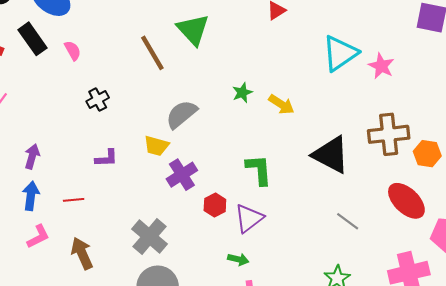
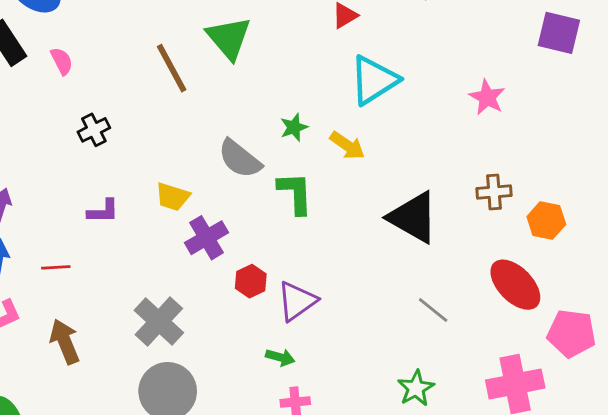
cyan triangle: (340, 53) -> (374, 80), moved
gray semicircle: (181, 114) -> (240, 159), moved, turned -104
brown cross: (389, 134) -> (494, 192), size x0.6
green L-shape: (259, 170) -> (295, 193), moved

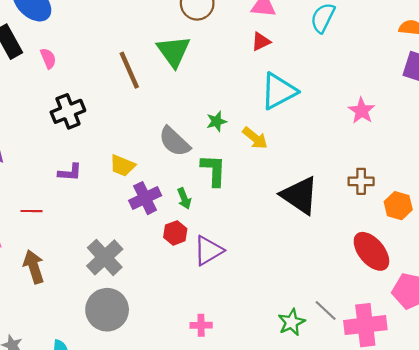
black cross: (94, 130) -> (68, 111), size x1.4
gray line: (433, 310) -> (326, 310), moved
green arrow: (280, 357) -> (184, 198), moved, turned 48

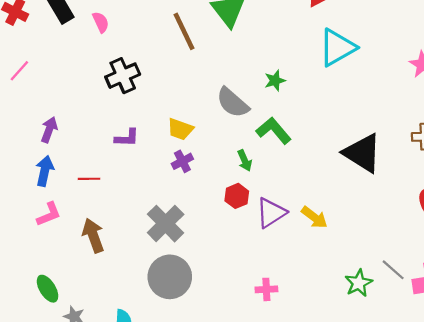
yellow arrow: (255, 138) -> (314, 217), moved
green L-shape: (214, 170) -> (274, 131), turned -40
purple cross: (145, 198) -> (182, 161), moved, size x0.7

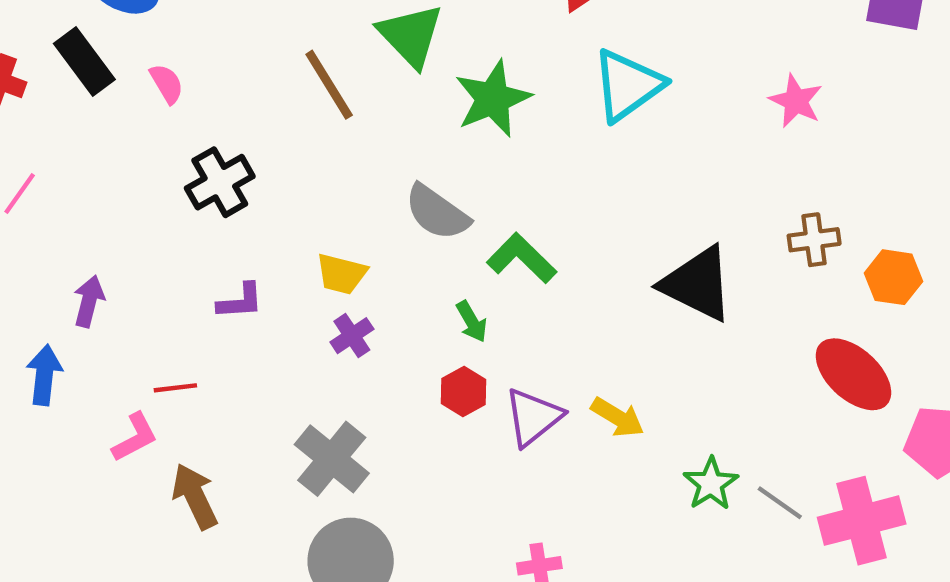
green star: (275, 81) -> (493, 99), moved, size x1.8
blue arrow: (45, 171) -> (44, 375), moved
pink L-shape: (49, 214) -> (135, 437), moved
green star: (359, 283) -> (711, 484), moved

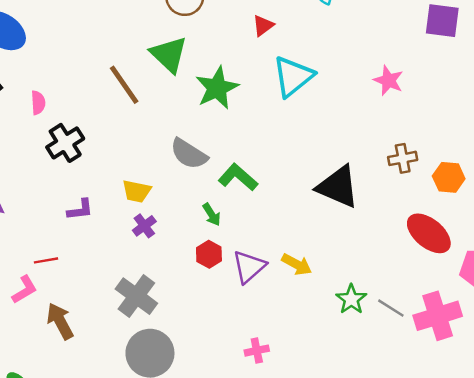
pink semicircle: (167, 84) -> (38, 103), moved, turned 30

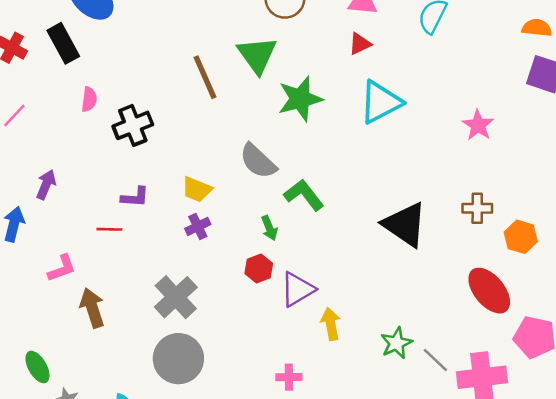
pink semicircle: (38, 103) -> (89, 99), moved
red line: (46, 260) -> (109, 229), moved
yellow arrow: (297, 264) -> (331, 324), moved, turned -140

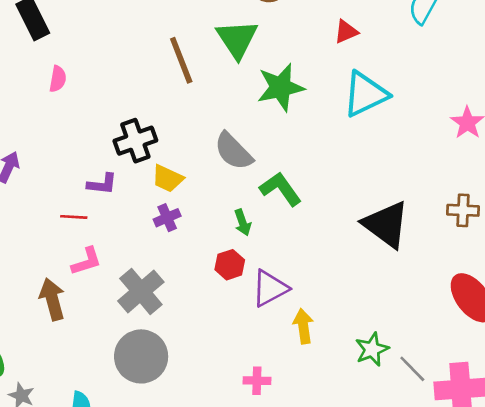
black cross: (133, 125) -> (135, 141), moved
pink L-shape: (62, 268) -> (86, 261), moved

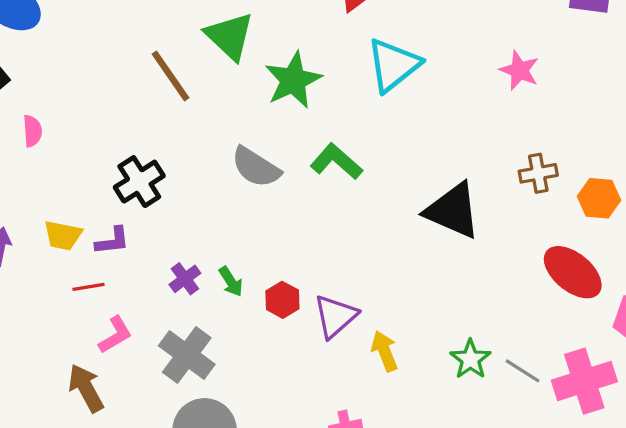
yellow trapezoid: (168, 178) -> (63, 235), moved
green L-shape: (281, 189) -> (336, 162), moved
purple cross: (167, 218) -> (185, 279), moved
green arrow: (243, 222) -> (231, 282), moved

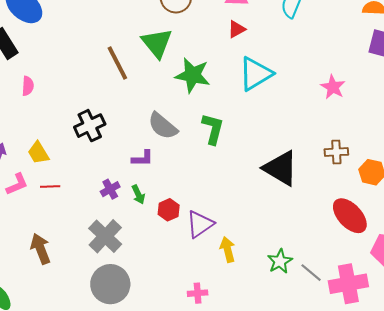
green star: (293, 80) -> (193, 75), turned 30
green L-shape: (336, 162) -> (213, 129), turned 56
yellow trapezoid: (63, 235) -> (38, 153), turned 40
purple L-shape: (112, 241) -> (142, 158), moved
pink L-shape: (115, 335) -> (17, 184), moved

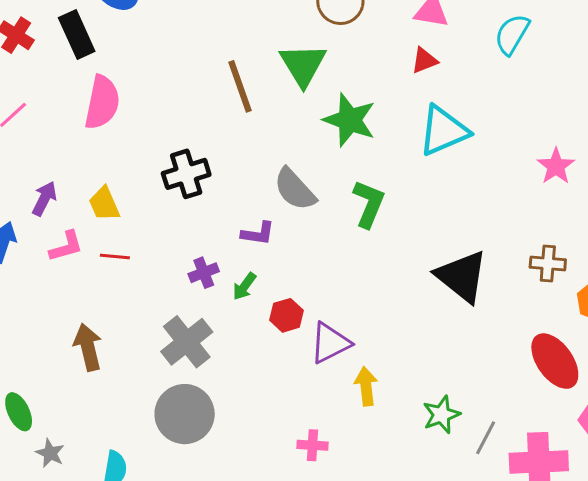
pink semicircle: (28, 86) -> (102, 102), size x1.8
green arrow: (138, 194) -> (244, 286), turned 54
gray line: (311, 273) -> (486, 438), turned 70

